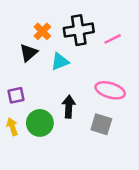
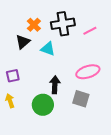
cyan triangle: (60, 61) -> (48, 49), turned 42
pink ellipse: (110, 90) -> (88, 72), turned -35
green circle: (40, 123) -> (43, 105), moved

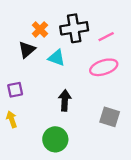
pink ellipse: (88, 72) -> (104, 67), moved
gray square: (81, 99) -> (110, 117), moved
green circle: (43, 105) -> (55, 139), moved

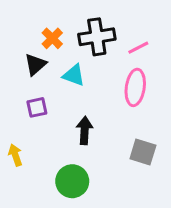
pink ellipse: (104, 67) -> (135, 87), turned -64
purple square: (15, 90) -> (37, 107), moved

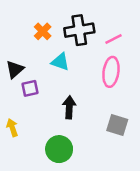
black triangle: (35, 64) -> (15, 69), moved

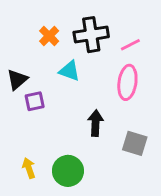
black arrow: (69, 107) -> (96, 123), moved
yellow arrow: (12, 128) -> (29, 168), moved

